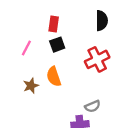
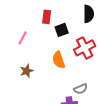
black square: (57, 45) -> (62, 30), moved
orange semicircle: (54, 77) -> (59, 60), moved

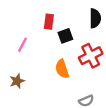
brown star: (27, 71) -> (17, 81), moved

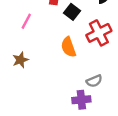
black square: (65, 36) -> (72, 12), turned -32

